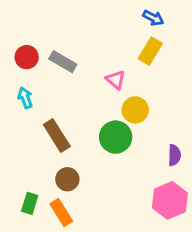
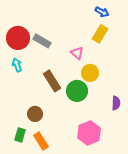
red circle: (27, 57) -> (18, 38), size x1.5
brown rectangle: (57, 136) -> (52, 81), moved
brown circle: (67, 179) -> (35, 114), moved
pink hexagon: (170, 200) -> (89, 133), moved

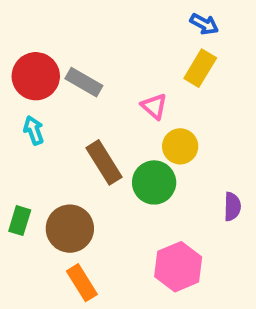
brown circle: (35, 114) -> (70, 229), size x1.5
green rectangle: (20, 135) -> (20, 221), moved

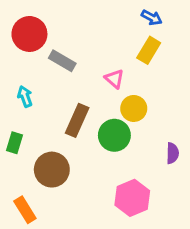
red circle: (36, 76) -> (29, 34), moved
brown rectangle: (104, 162) -> (77, 120), turned 56
green rectangle: (20, 221) -> (15, 143), moved
orange rectangle: (82, 283) -> (25, 210), moved

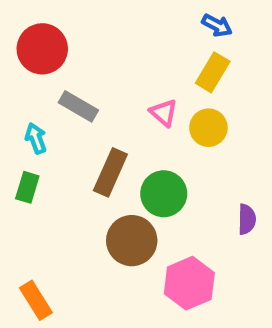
gray rectangle: (62, 61) -> (78, 106), moved
yellow circle: (134, 108) -> (208, 128), moved
green rectangle: (15, 143) -> (27, 187), moved
brown circle: (52, 170) -> (132, 241), moved

